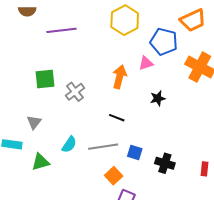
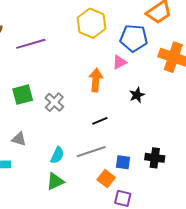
black line: (117, 118) -> (100, 121), turned -35
gray triangle: (34, 122) -> (19, 139), turned -42
blue square: (135, 152) -> (123, 162), moved
green triangle: (40, 162) -> (55, 181), moved

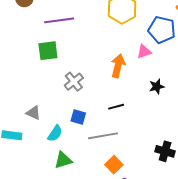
green square: (23, 95) -> (48, 51), moved
cyan semicircle: (57, 155) -> (55, 133), moved
blue square: (123, 162) -> (78, 117), moved

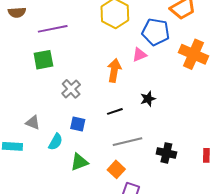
black star: (157, 87) -> (148, 99), moved
gray line: (103, 136) -> (128, 142), moved
green triangle: (63, 160) -> (79, 162), moved

